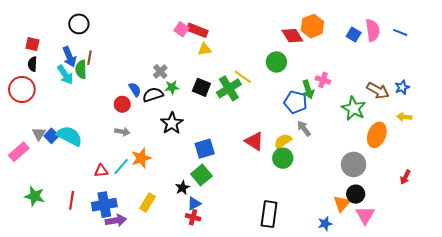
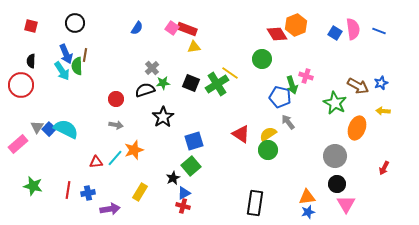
red square: (32, 44) -> (31, 26), moved
blue semicircle: (135, 89) -> (137, 28), moved, turned 64
orange triangle: (342, 204) -> (307, 197), moved, turned 42
blue cross: (104, 205) -> (88, 193), moved, size x0.6

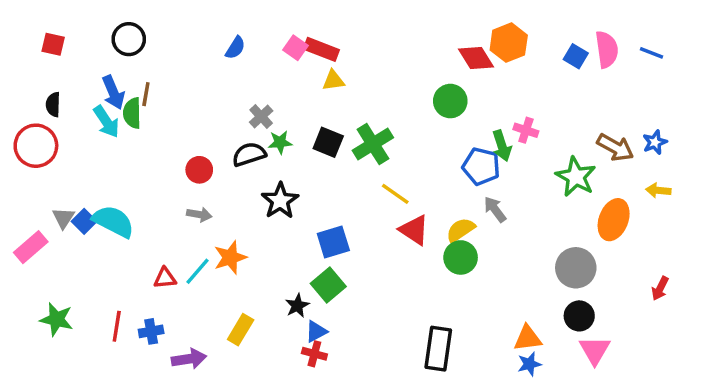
yellow line: (230, 73) -> (395, 194), moved

